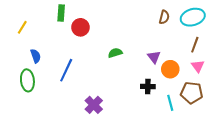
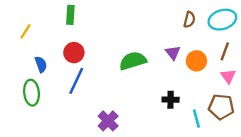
red circle: (80, 27) -> (74, 53), moved
green semicircle: (115, 53) -> (133, 61), size x1.6
purple triangle: (154, 57) -> (173, 53), moved
orange circle: (170, 69) -> (196, 61), moved

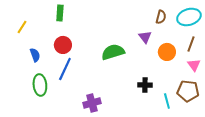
purple triangle: (173, 53) -> (145, 37), moved
green ellipse: (31, 93) -> (40, 85), moved
purple cross: (108, 121) -> (92, 103), turned 30

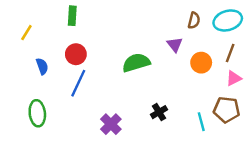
pink triangle: (194, 65) -> (234, 78), turned 40
green ellipse: (40, 85) -> (37, 113), moved
black cross: (145, 85) -> (159, 112), moved, turned -32
purple cross: (92, 103) -> (111, 124), turned -30

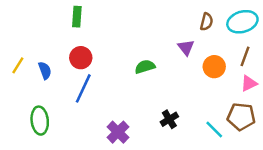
yellow line: (26, 33) -> (18, 65), moved
green semicircle: (136, 63) -> (145, 67), size x0.7
cyan line: (201, 122) -> (214, 130), turned -30

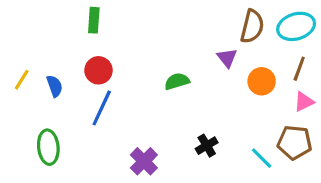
brown semicircle: (207, 22) -> (252, 26), size x1.5

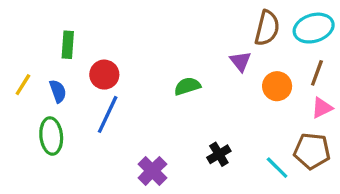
green rectangle: (94, 20) -> (68, 45), moved
green ellipse: (48, 147) -> (51, 136), moved

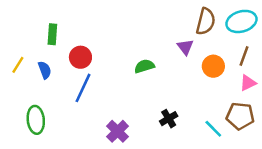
green ellipse: (51, 136) -> (36, 120), moved

